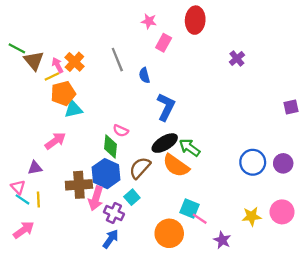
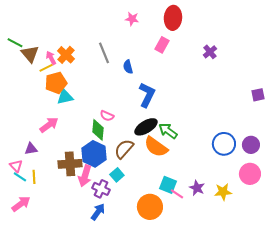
pink rectangle: (164, 43) -> (162, 45), moved
pink circle: (282, 212) -> (250, 174), moved
purple star: (222, 240) -> (197, 188), moved

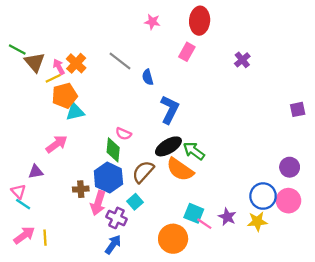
gray line: (104, 53) -> (120, 61), turned -30
blue circle: (224, 144) -> (263, 196), moved
brown cross: (70, 164) -> (81, 189), size x0.6
yellow line: (34, 177) -> (45, 238), moved

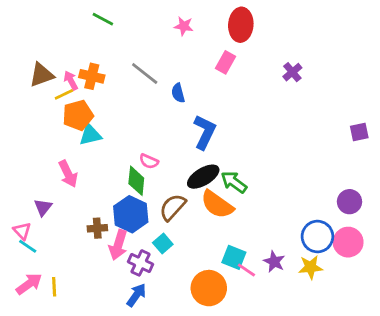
green line: (17, 49) -> (103, 19), moved
brown triangle: (35, 62) -> (42, 75), turned 50
orange cross: (76, 63) -> (92, 76), turned -30
pink arrow: (57, 144) -> (68, 174), turned 100
purple triangle: (36, 172) -> (43, 207), turned -42

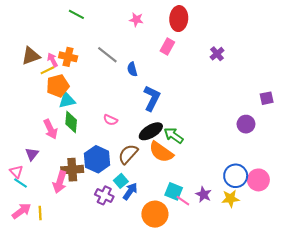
green diamond: (136, 181) -> (71, 122), moved
purple circle: (350, 202) -> (246, 124), moved
brown cross: (97, 228) -> (72, 170), size x1.5
pink arrow: (118, 245) -> (60, 182), moved
blue arrow: (136, 295) -> (130, 191), moved

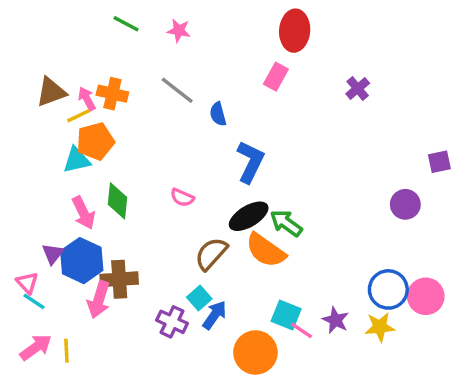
pink star: (136, 20) -> (179, 31), moved
cyan triangle: (67, 100) -> (77, 160), moved
blue hexagon: (97, 159) -> (82, 261), moved

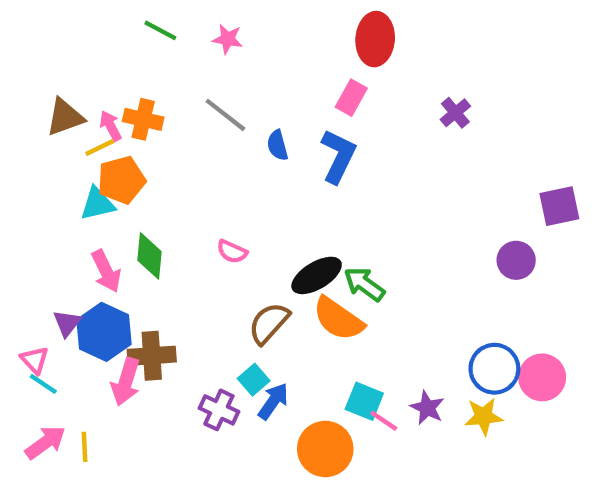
blue L-shape: (250, 162) -> (338, 156), moved
purple square: (439, 162) -> (559, 206), size x1.4

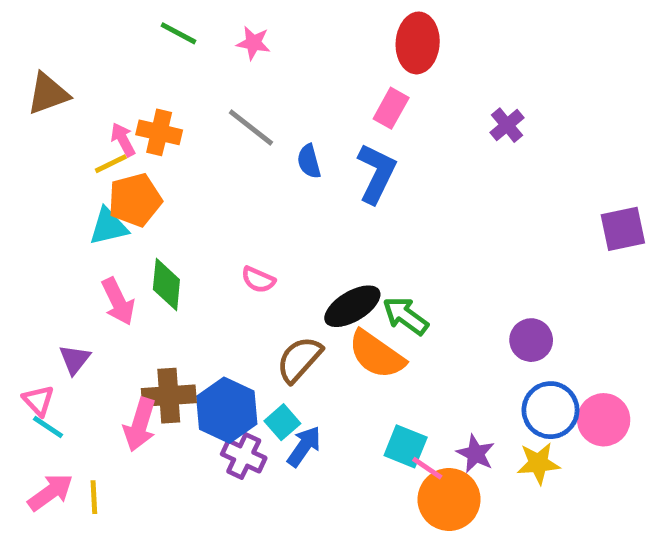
brown triangle: (65, 117) -> (48, 94), moved
purple circle: (516, 260) -> (531, 340), moved
blue hexagon: (104, 332) -> (227, 410), moved
orange circle: (325, 449) -> (449, 499), moved

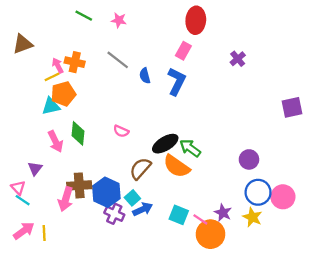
blue arrow: (304, 446) -> (143, 209), turned 30
cyan square: (406, 446) -> (179, 215), moved
yellow star: (538, 463) -> (252, 217), turned 30

